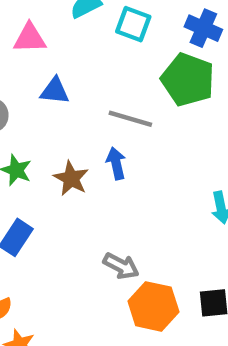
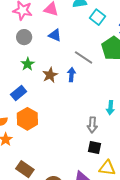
gray arrow: (121, 266) -> (92, 125), moved, turned 49
orange hexagon: (153, 306) -> (27, 119), moved

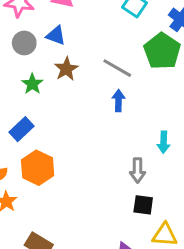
blue triangle: (55, 35) -> (56, 35), moved
brown star: (50, 75) -> (66, 69), moved
blue arrow: (71, 75) -> (119, 101), moved

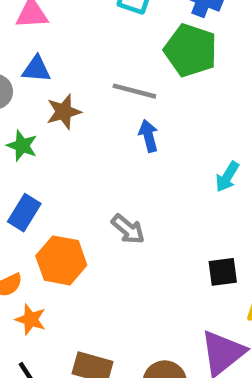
brown star: (66, 69) -> (64, 112), turned 30
cyan arrow: (164, 142) -> (227, 177), turned 45
gray arrow: (138, 170) -> (128, 229), moved, turned -35

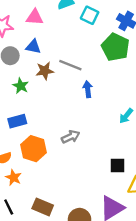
gray line: (134, 91) -> (70, 65), moved
blue rectangle: (24, 213) -> (17, 121), turned 36
gray arrow: (128, 229) -> (71, 137), turned -72

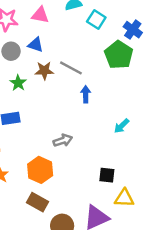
orange hexagon: (34, 149) -> (40, 170), moved
brown rectangle: (43, 207) -> (38, 202), moved

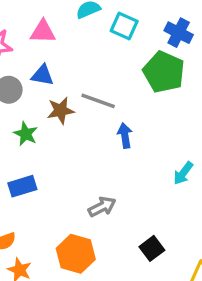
black square: (107, 175) -> (152, 248), moved, turned -35

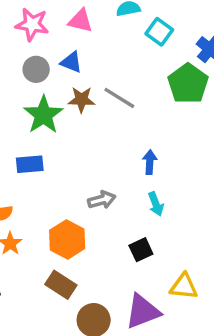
green star: (26, 134) -> (43, 115), size x1.6
blue arrow: (125, 136) -> (150, 162), moved
cyan arrow: (183, 173) -> (156, 204), moved, turned -70

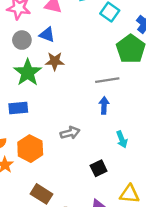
gray line: (119, 98) -> (107, 80), moved, turned -40
cyan arrow: (156, 204) -> (122, 139), moved
orange hexagon: (67, 239) -> (30, 149), moved

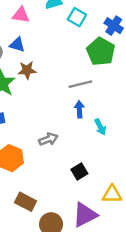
cyan arrow: (122, 139) -> (100, 127), moved

